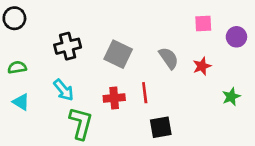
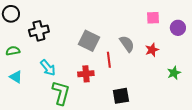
black cross: (68, 46) -> (39, 31), moved
red line: (145, 93) -> (109, 60), moved

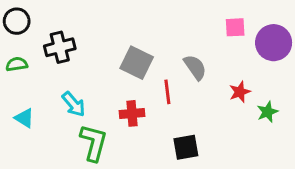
purple circle: (178, 28) -> (274, 43), size x1.5
red star: (152, 50) -> (240, 92), moved
green semicircle: (13, 51) -> (17, 64), moved

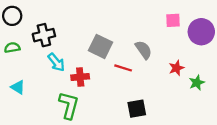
red line: (167, 92) -> (123, 68), turned -66
cyan arrow: (74, 104) -> (56, 62), moved
red cross: (132, 113) -> (80, 77), moved

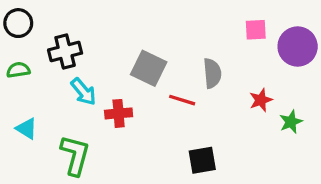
gray semicircle: (144, 50) -> (212, 73), turned 30
green L-shape: (69, 105) -> (75, 155), moved

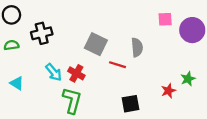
cyan arrow: (83, 92) -> (54, 72), moved
red star: (261, 100) -> (168, 91), moved
red cross: (119, 113) -> (76, 73), turned 35
green L-shape: (75, 155) -> (72, 100), moved

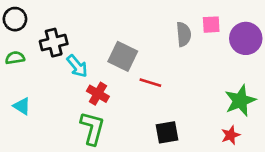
gray semicircle: (137, 47) -> (184, 34), moved
cyan arrow: (54, 72) -> (77, 66), moved
green star: (188, 79) -> (240, 101), size x1.6
red star: (168, 91) -> (231, 135), moved

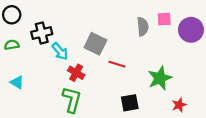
green star: (240, 101) -> (160, 78), moved

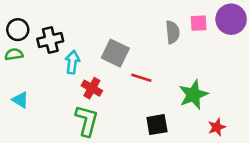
black circle: (12, 15) -> (18, 30), moved
purple circle: (191, 30) -> (231, 19), moved
cyan arrow: (60, 51) -> (72, 62), turned -132

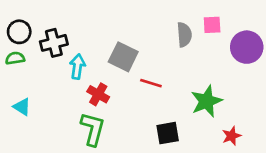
purple circle: (231, 19) -> (247, 47), moved

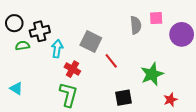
green semicircle: (15, 58) -> (22, 46), moved
red line: (151, 83) -> (111, 61), turned 35
cyan triangle: (22, 107) -> (16, 88), moved

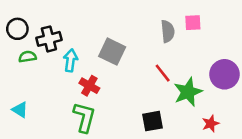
purple circle: (182, 34) -> (224, 74), moved
red line: (111, 61) -> (163, 73), moved

